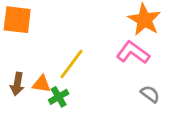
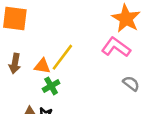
brown arrow: (17, 84) -> (15, 63), moved
orange triangle: (41, 84) -> (42, 66), moved

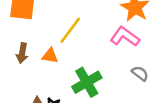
yellow line: (62, 57) -> (70, 30), moved
green cross: (51, 86) -> (87, 82), moved, size x1.6

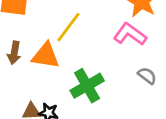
orange triangle: (50, 56) -> (46, 56), size x1.5

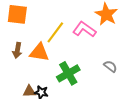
pink L-shape: (130, 34) -> (84, 29), moved

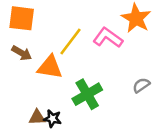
brown arrow: (17, 50) -> (22, 53), moved, turned -70
gray semicircle: (110, 66) -> (141, 85), turned -72

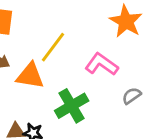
pink L-shape: (108, 38) -> (102, 64), moved

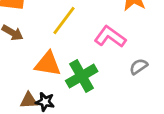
orange triangle: (30, 76) -> (48, 64), moved

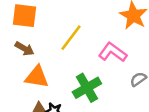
orange triangle: (48, 64) -> (37, 77), moved

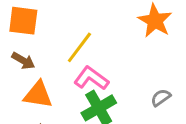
pink L-shape: (113, 52) -> (91, 78), moved

